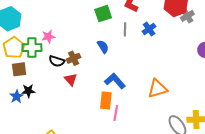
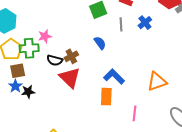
red triangle: (71, 79) -> (70, 78), size x1.6
blue star: (17, 96) -> (15, 86), moved
pink line: (116, 113) -> (134, 113), moved

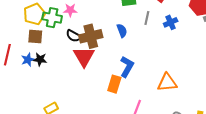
brown cross: (71, 56) -> (91, 36), size x1.6
blue L-shape: (114, 77) -> (127, 67), turned 60
blue star: (15, 86) -> (28, 60), moved

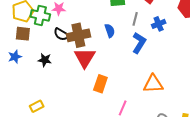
red triangle: (84, 57) -> (85, 58), moved
black star: (40, 59) -> (45, 60), moved
blue L-shape: (127, 67) -> (139, 43), moved

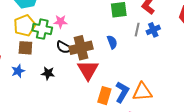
blue cross: (159, 24) -> (153, 30), moved
blue L-shape: (139, 43) -> (122, 92), moved
orange triangle: (153, 84) -> (142, 92), moved

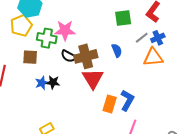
pink star: (60, 22) -> (65, 30), size x1.5
yellow pentagon: (25, 25) -> (21, 26), moved
gray line: (137, 30) -> (142, 38), turned 40
blue star: (18, 71) -> (42, 83), moved
orange triangle: (142, 92) -> (153, 57), moved

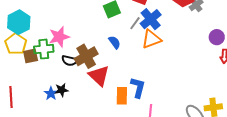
blue cross: (158, 38) -> (151, 19), size x1.5
brown square: (30, 57) -> (31, 56), moved

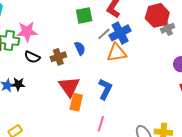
brown cross: (86, 56) -> (58, 57), moved, size x0.7
red triangle: (99, 76) -> (69, 87), moved
blue L-shape: (138, 87) -> (105, 89), moved

